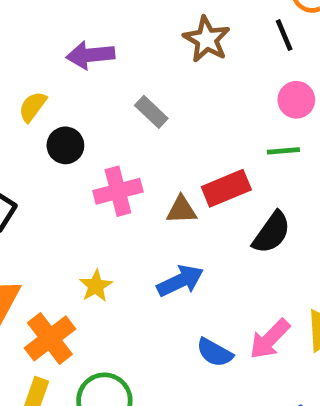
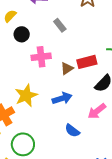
brown triangle: (182, 210) -> (67, 68), turned -40
yellow star: (96, 286) -> (26, 95), size x1.6
pink arrow: (270, 339) -> (97, 111), moved

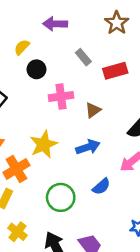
red rectangle: (87, 62) -> (115, 71), moved
blue semicircle: (72, 131) -> (101, 186), turned -77
green circle: (23, 144) -> (61, 197), moved

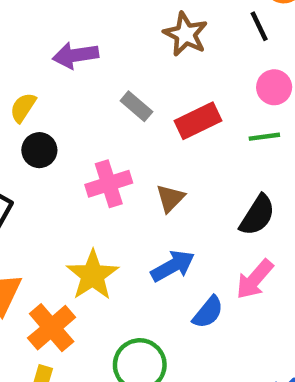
black circle: (36, 69) -> (39, 150), moved
blue semicircle: (101, 186) -> (208, 312), moved

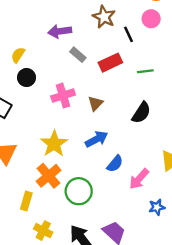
black line: (259, 26) -> (129, 34), moved
purple arrow: (75, 55) -> (60, 31), moved
pink circle: (274, 87) -> (151, 19), moved
pink arrow: (255, 279) -> (139, 179), moved
orange cross: (52, 328) -> (49, 176), moved

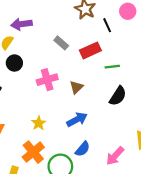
purple arrow: (60, 31) -> (21, 24), moved
green line: (145, 71) -> (112, 67), moved
yellow star: (54, 144) -> (39, 123), size x0.6
blue semicircle: (115, 164) -> (83, 149), moved

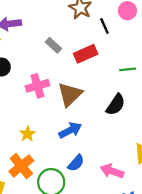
green line: (112, 67) -> (127, 69), moved
brown triangle: (76, 87) -> (70, 94), size x1.6
pink arrow: (115, 156) -> (112, 171), turned 66

